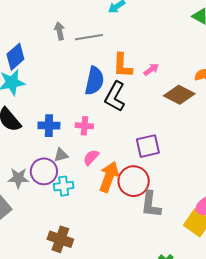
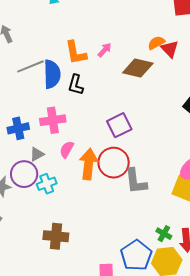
gray line: (89, 37) -> (31, 66), moved
black L-shape: (115, 97) -> (76, 85), size x0.7
pink cross: (84, 126) -> (53, 120), size x1.4

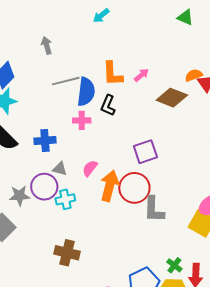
pink cross: (53, 120) -> (82, 120), moved, size x0.7
gray triangle: (37, 154) -> (60, 169), turned 35

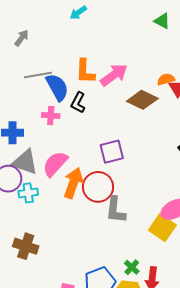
gray arrow: (47, 45) -> (22, 38), turned 48
pink arrow: (142, 75) -> (114, 75), size x1.8
blue semicircle: (86, 92) -> (57, 87), turned -40
pink semicircle: (90, 168) -> (55, 164), size x1.6
gray triangle: (60, 169) -> (25, 162), size x1.8

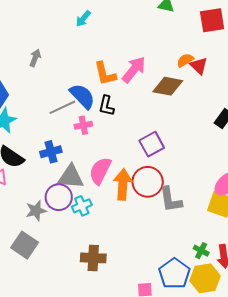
gray line: (38, 75) -> (62, 107), moved

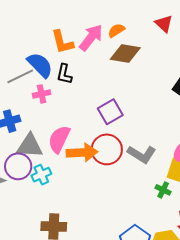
orange semicircle: (185, 60) -> (116, 30), moved
red triangle: (199, 66) -> (164, 24), moved
orange arrow: (123, 184) -> (82, 152), turned 84
gray L-shape: (171, 200) -> (142, 154), moved, turned -48
green cross: (201, 251) -> (163, 190), moved

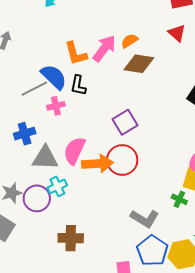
gray L-shape: (142, 154) -> (145, 218), moved
purple circle: (18, 166) -> (37, 198), moved

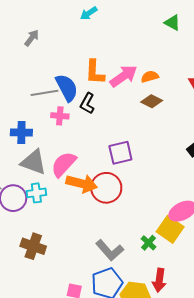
brown diamond: (139, 64) -> (152, 101), size x0.7

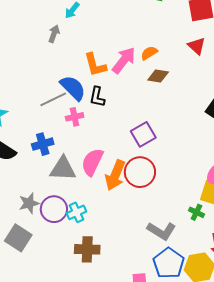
gray arrow: (32, 38) -> (54, 34), moved
orange arrow: (82, 184) -> (115, 175), turned 116
cyan cross: (36, 193) -> (77, 212), moved

